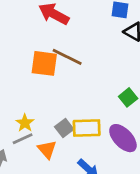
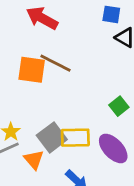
gray square: (64, 128) -> (52, 137), size x1.5

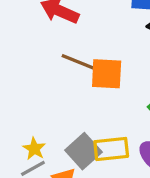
orange square: (32, 70) -> (107, 74), moved

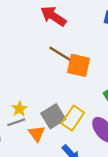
yellow rectangle: (111, 149) -> (73, 118), turned -60

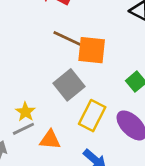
gray square: (53, 116) -> (69, 85), moved
orange triangle: (37, 134) -> (50, 140), turned -42

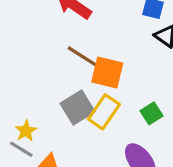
yellow rectangle: (92, 116) -> (104, 112), moved
gray line: (23, 129) -> (21, 149), turned 50

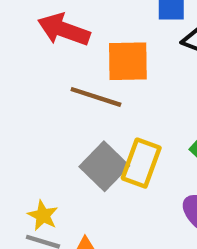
orange square: (107, 73) -> (128, 61), moved

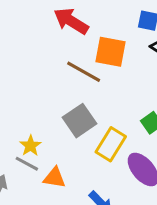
yellow rectangle: (141, 163) -> (111, 144), moved

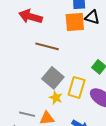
orange square: (111, 52) -> (75, 22), moved
yellow star: (30, 146) -> (56, 98), moved

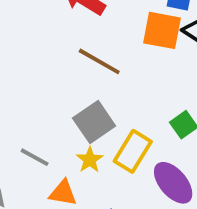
gray line: (27, 114) -> (35, 157), moved

